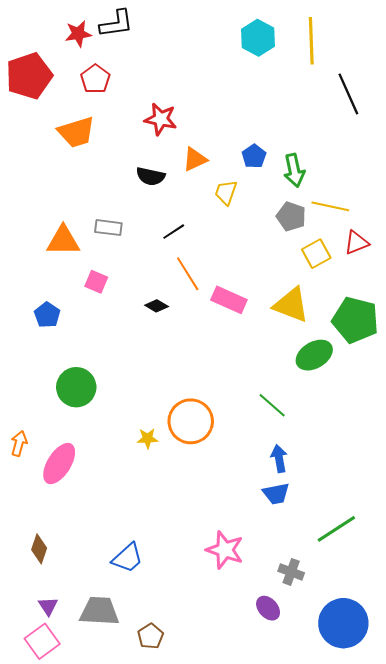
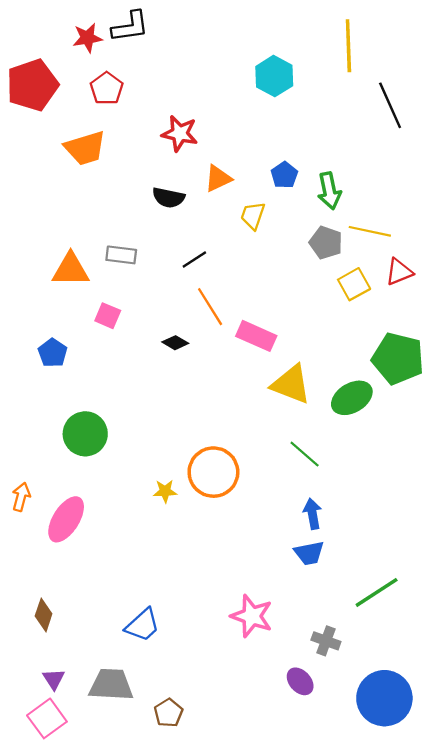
cyan hexagon: (258, 38) -> (274, 76), moved
yellow triangle: (291, 305) -> (291, 384), moved

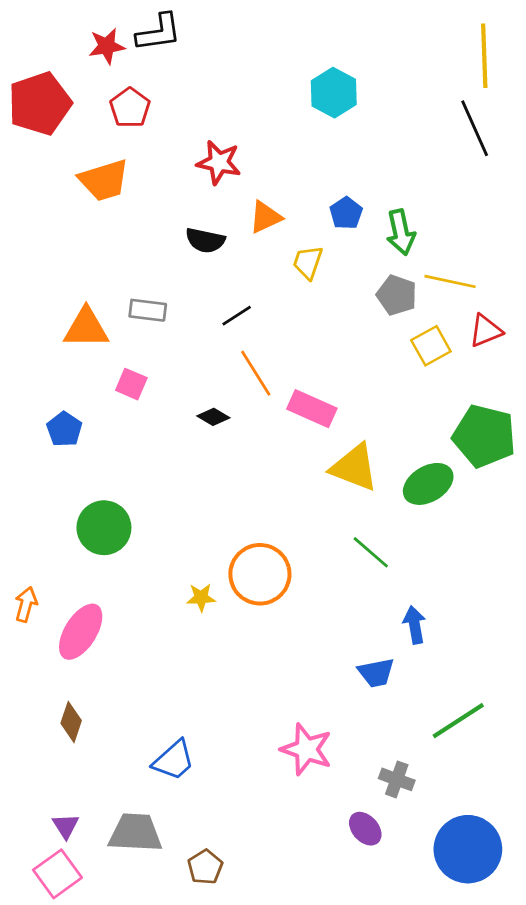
yellow line: (348, 46) -> (484, 56), moved
blue arrow: (312, 514) -> (415, 625), moved
brown diamond: (44, 615) -> (71, 722), moved

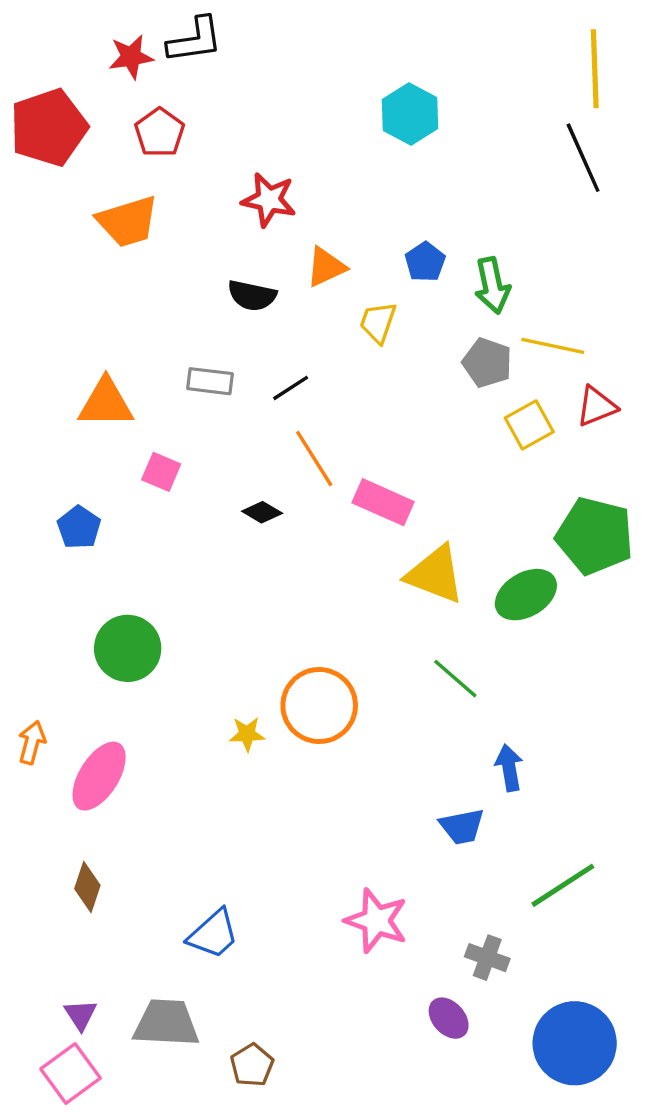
gray rectangle: (148, 310) -> (210, 381), moved

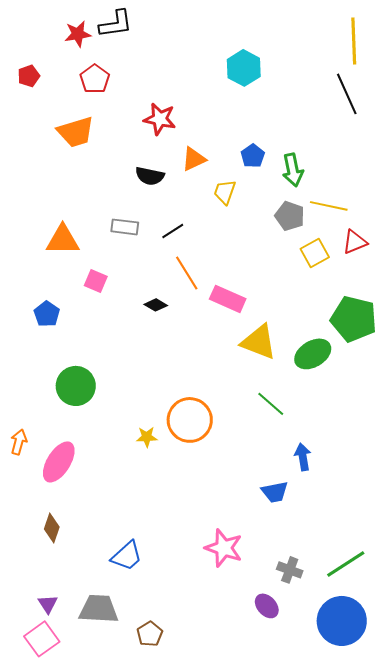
red pentagon: (49, 127) -> (29, 76), size x0.5
green line: (563, 885) -> (346, 564), moved

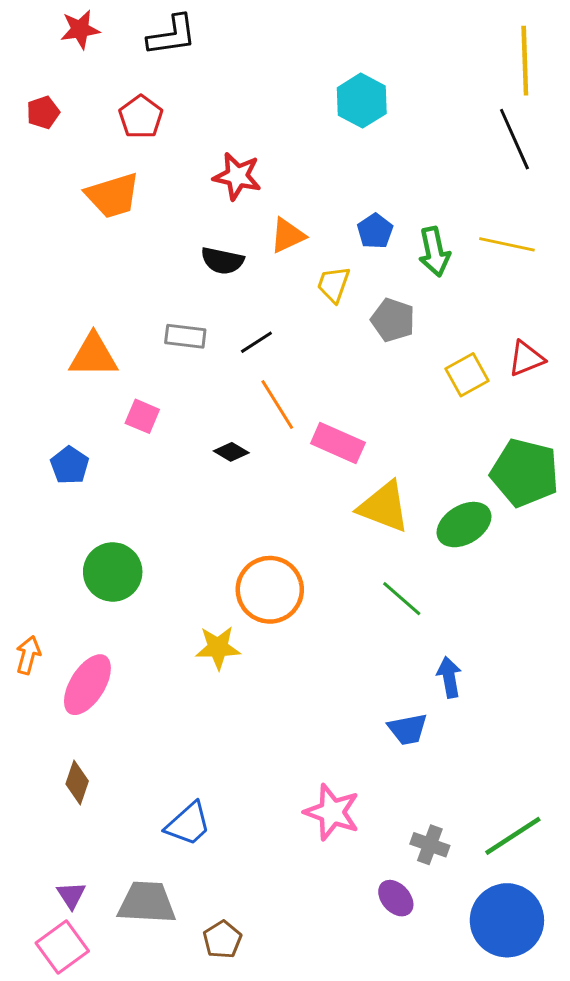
red star: (78, 34) -> (80, 29), moved
yellow line: (329, 206) -> (507, 244), moved
gray pentagon: (290, 216) -> (393, 320), moved
orange circle: (190, 420) -> (270, 590), moved
yellow star: (147, 437) -> (218, 648), size x1.4

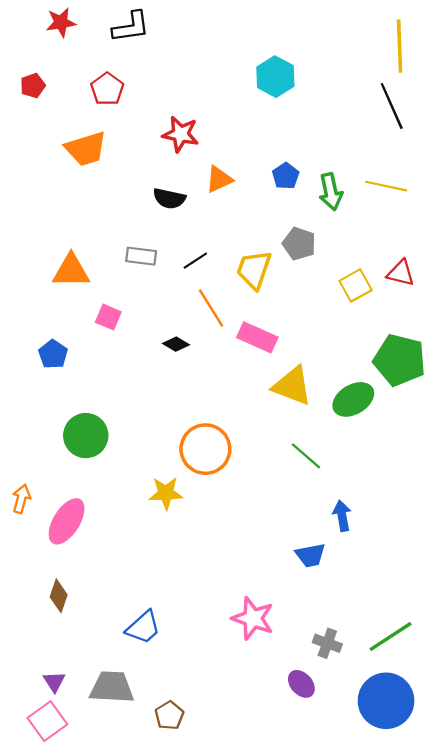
yellow trapezoid: (334, 284) -> (254, 270), moved, size x1.4
red triangle: (526, 359) -> (401, 273), turned 36

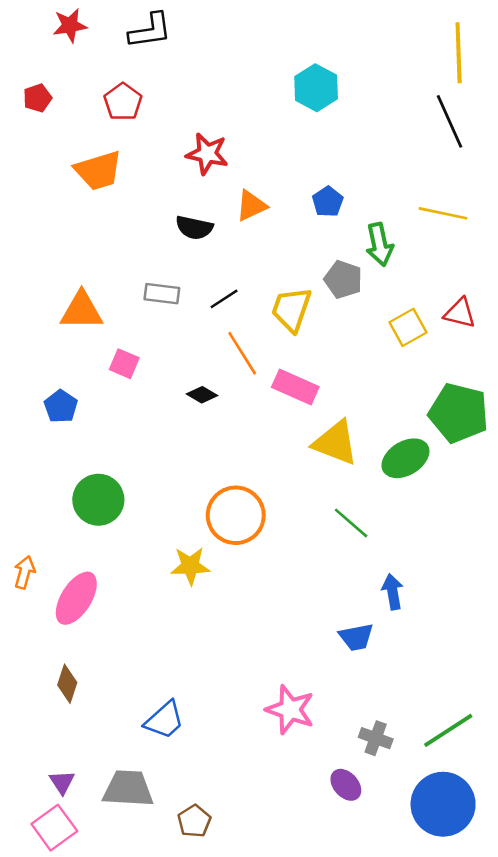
green arrow: (331, 192) -> (380, 244), moved

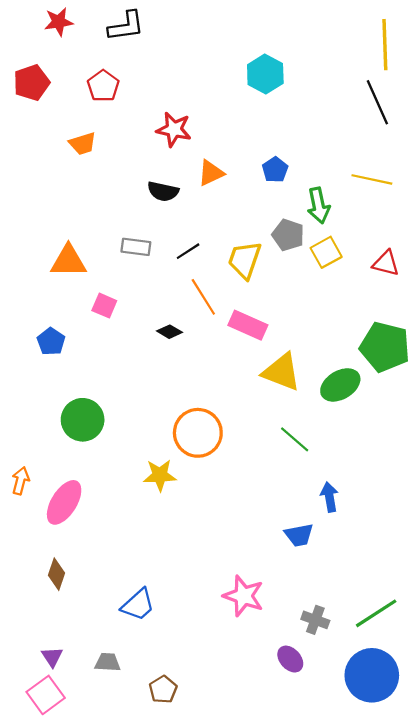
red pentagon: (37, 98) -> (31, 83), size x1.5
orange trapezoid: (98, 171) -> (83, 144), size x0.7
yellow square: (408, 327) -> (326, 252), moved
gray trapezoid: (128, 789) -> (108, 662), size x0.6

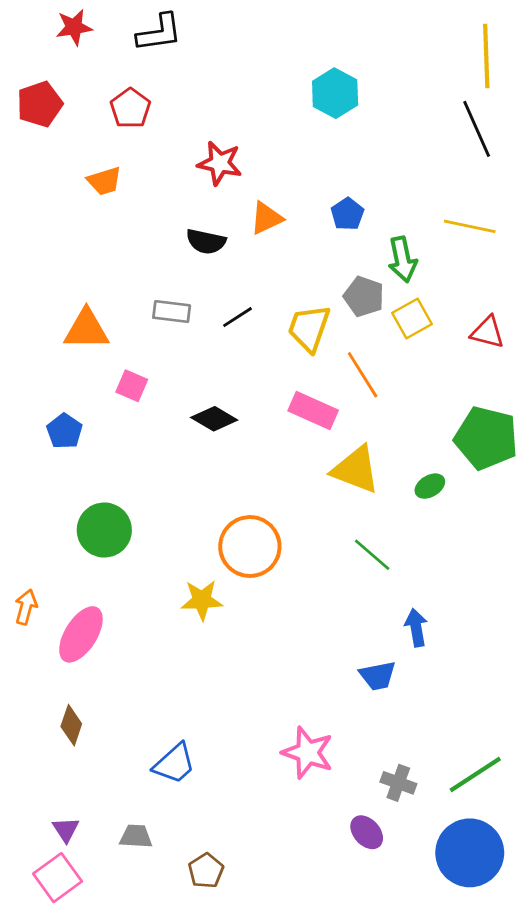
orange line: (203, 297) -> (363, 375), moved
black diamond: (170, 332) -> (214, 419), size x1.4
green ellipse: (340, 385) -> (430, 486), size x0.6

